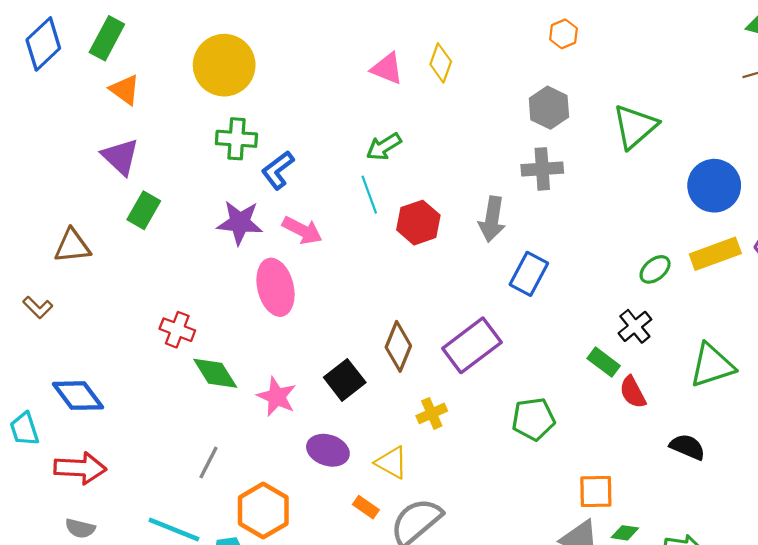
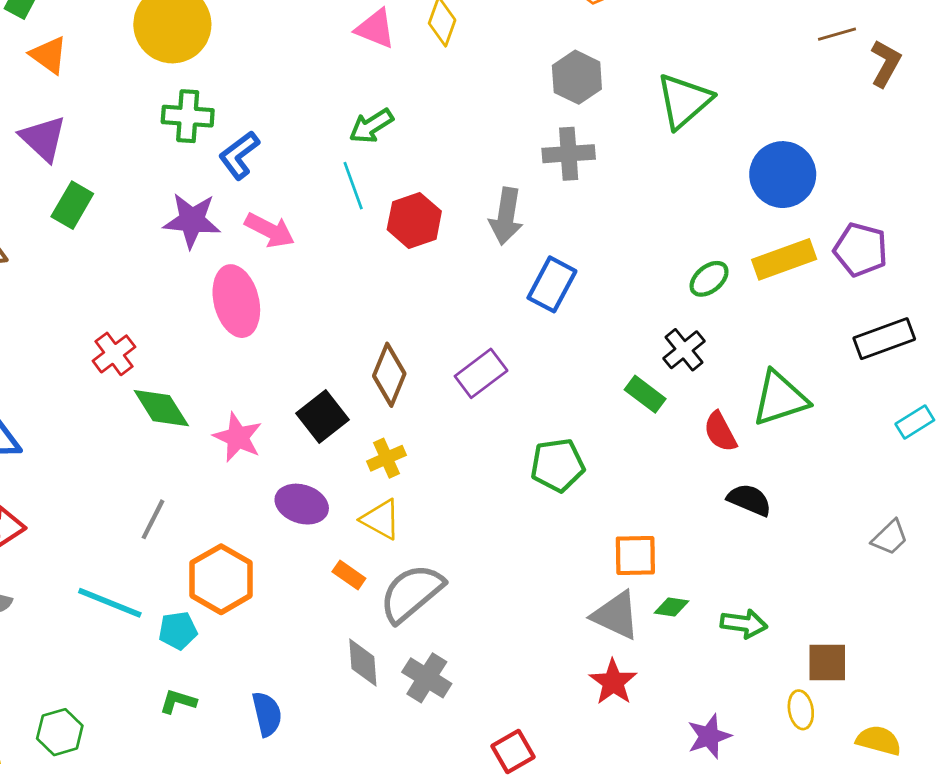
red cross: (177, 330) -> (114, 354), turned 32
purple rectangle: (472, 345) -> (481, 373), size x0.7
red semicircle: (633, 392) -> (720, 432), moved
yellow cross: (432, 413) -> (386, 458), moved

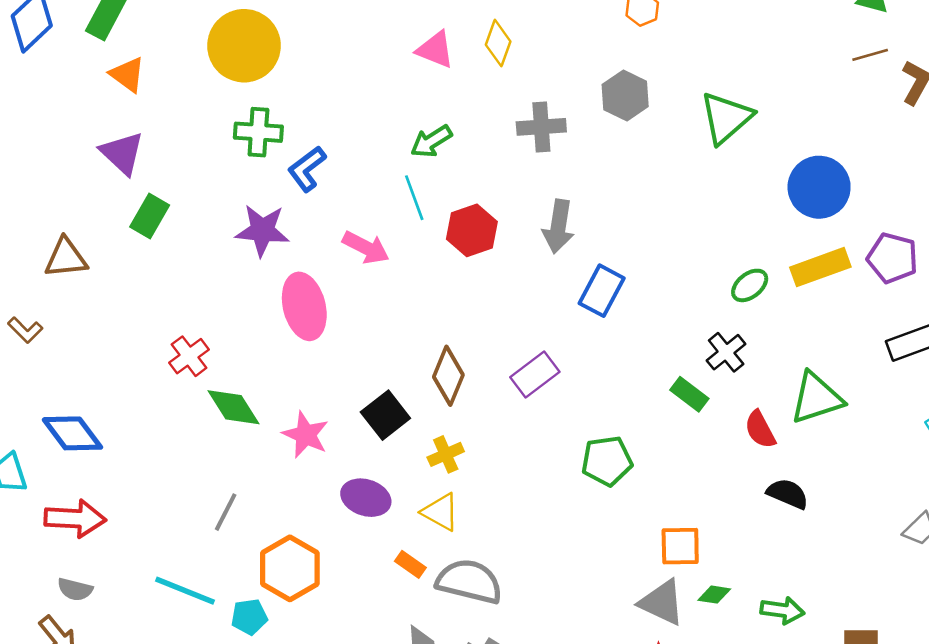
gray cross: (569, 154) -> (541, 127), moved
pink arrow: (270, 230) -> (366, 247), moved
gray semicircle: (412, 593) -> (469, 581), turned 54

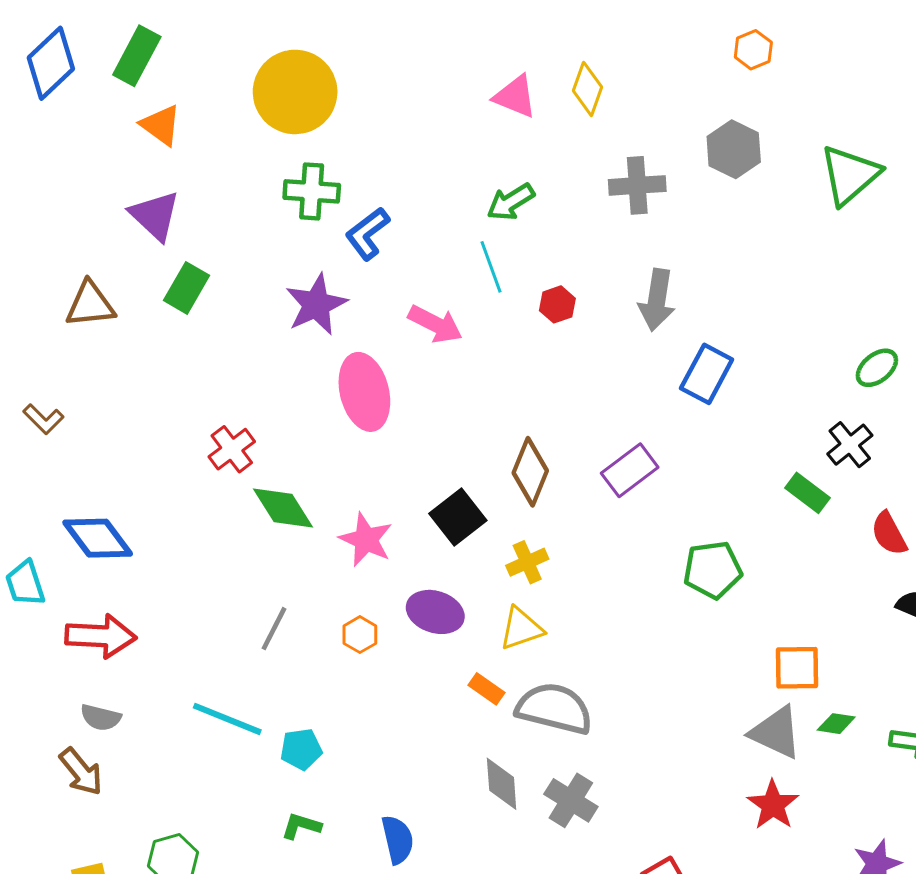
purple star: (262, 230) -> (316, 304), turned -30
red hexagon: (472, 230) -> (557, 304), size x0.6
brown triangle: (66, 258) -> (90, 304), moved
yellow triangle: (440, 512) -> (521, 629), turned -48
orange hexagon: (290, 568) -> (360, 635), moved, size x0.5

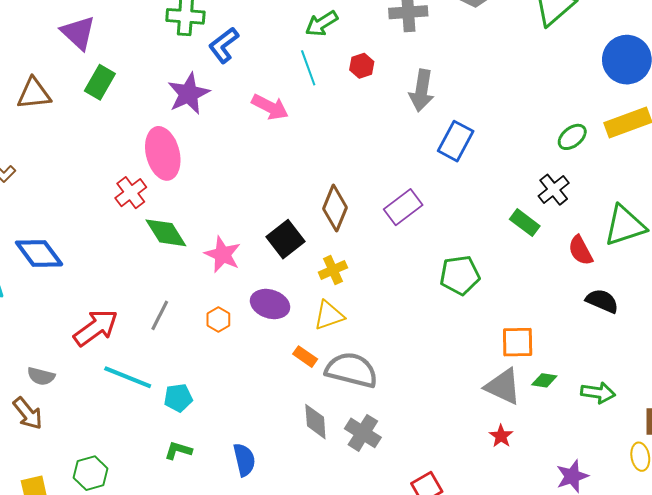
red hexagon: (557, 304) -> (362, 66), moved
pink ellipse: (364, 392) -> (163, 153), moved
red arrow: (101, 636) -> (96, 328), moved, turned -39
red star: (773, 805) -> (501, 436), size x0.7

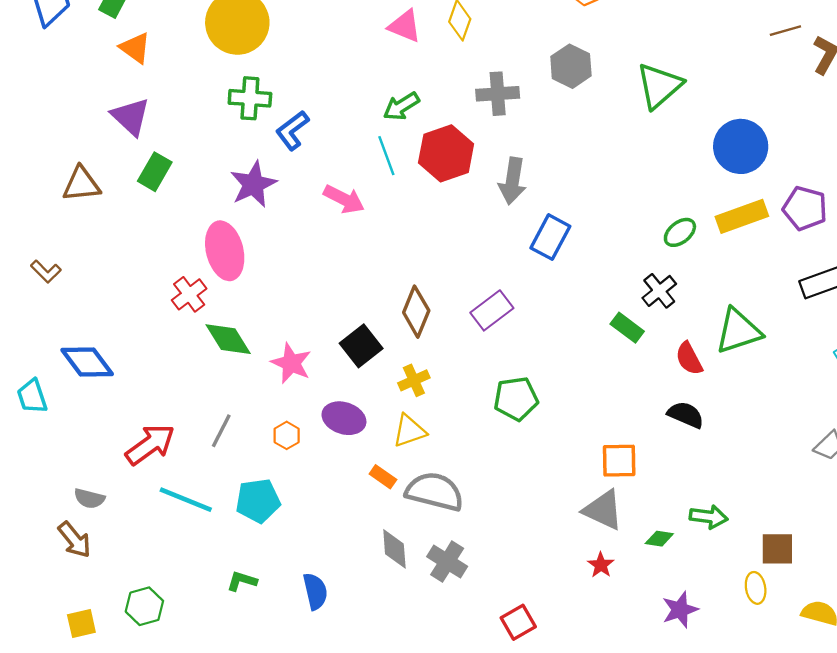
red hexagon: (362, 66) -> (446, 153), size x2.0
green pentagon: (460, 275) -> (516, 399), moved
black semicircle: (602, 301) -> (686, 415), moved
green diamond: (544, 380) -> (659, 539), moved
cyan pentagon: (178, 398) -> (258, 501), moved, size x1.4

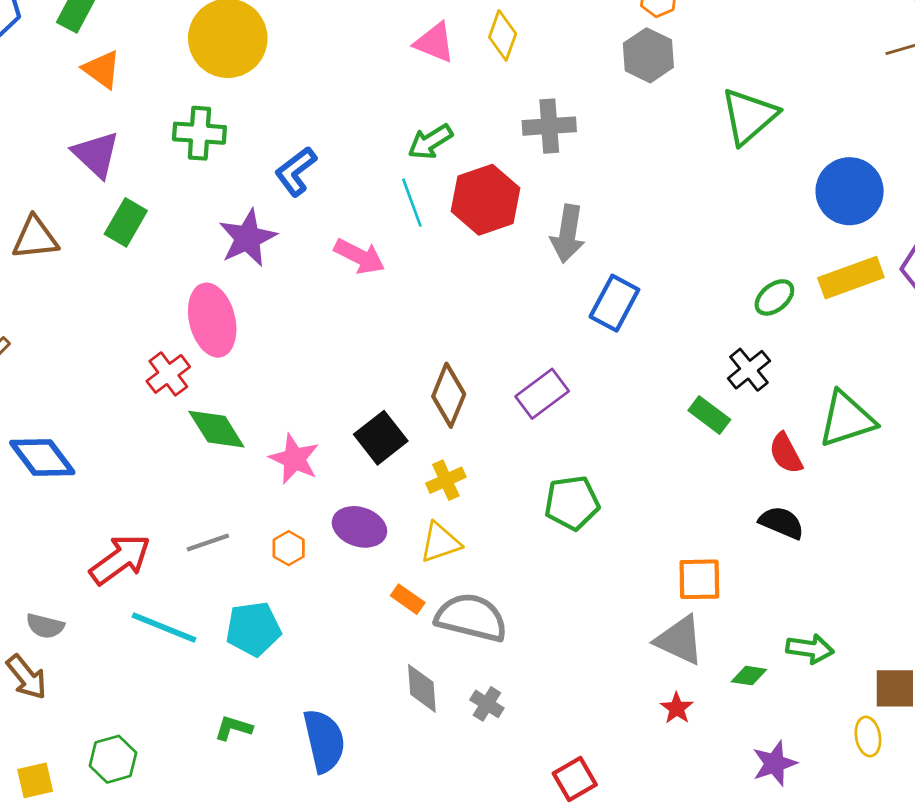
gray hexagon: (571, 66) -> (648, 55), moved
green cross: (250, 98) -> (199, 133), moved
gray line: (221, 431) -> (208, 542), turned 44
gray cross: (447, 562) -> (487, 704), size x0.7
blue semicircle: (315, 591) -> (324, 741), size x1.4

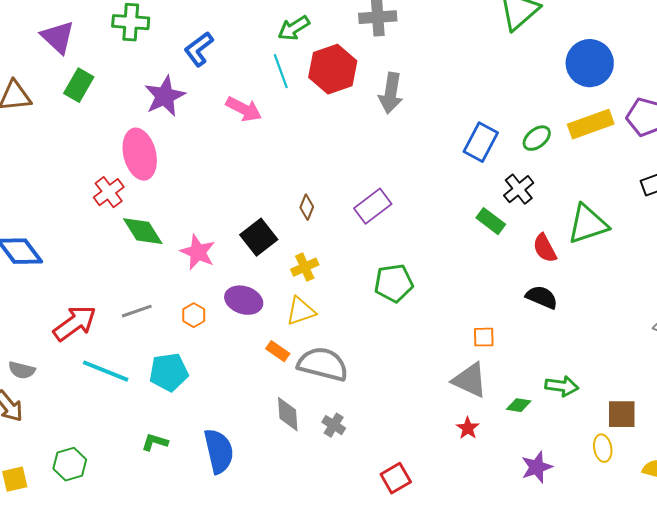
blue rectangle: (614, 303) -> (481, 142), moved
brown diamond: (449, 395) -> (307, 207), size x0.6
orange square: (699, 579) -> (484, 337), size x0.7

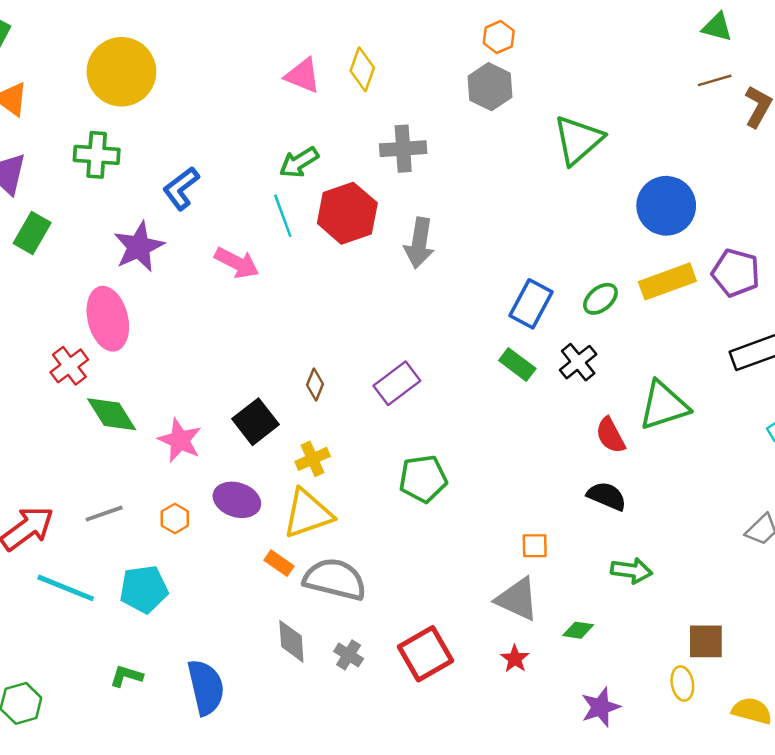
green rectangle: (491, 221) -> (517, 365), moved
yellow triangle: (301, 311) -> (308, 514), size x1.4
green arrow: (562, 386) -> (631, 571), moved
red square: (396, 478) -> (425, 654), moved, size x1.4

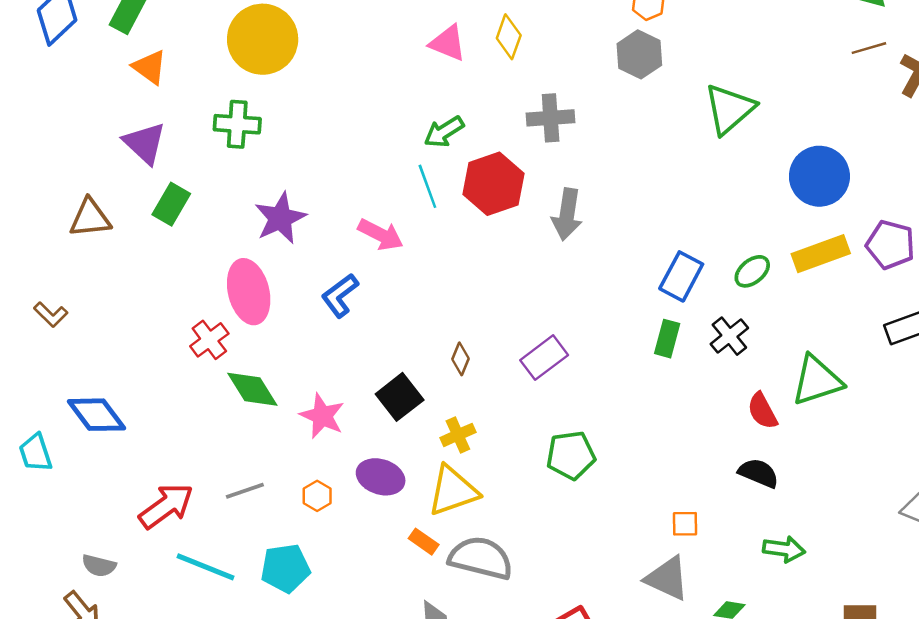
blue L-shape: (181, 188) -> (340, 295), moved
green rectangle: (517, 365) -> (667, 339), turned 68

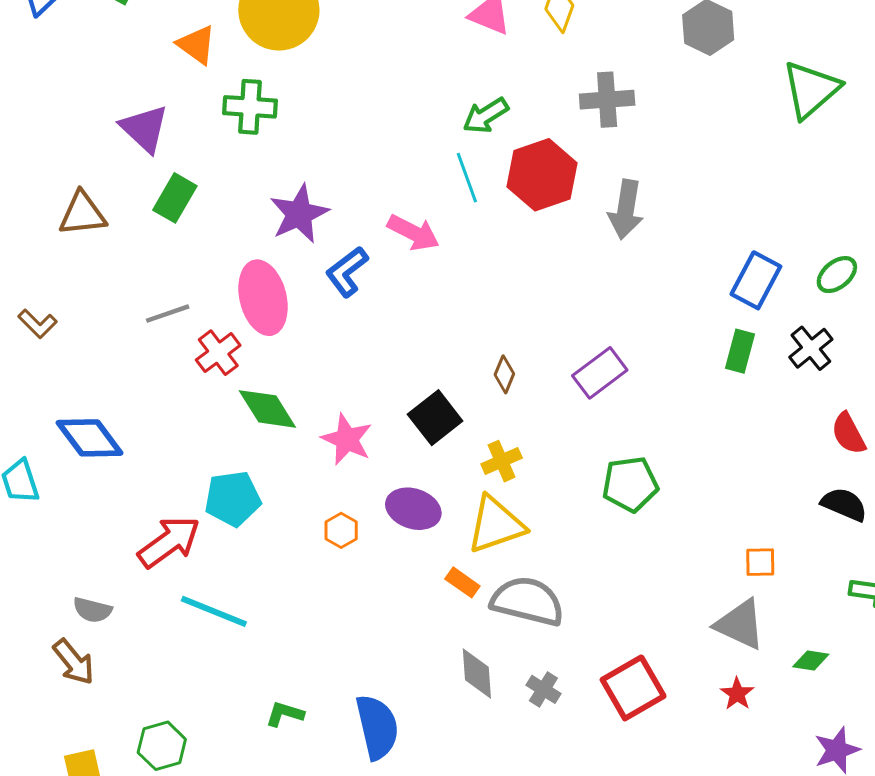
orange triangle: (150, 67) -> (197, 45), moved
blue L-shape: (340, 295) -> (347, 272), moved
gray line: (245, 491) -> (168, 314), moved
cyan pentagon: (285, 568) -> (233, 499), moved

